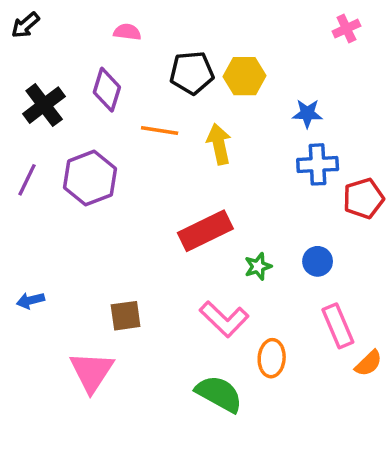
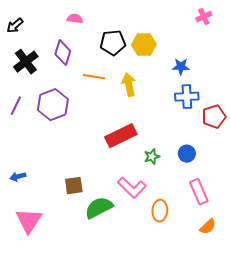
black arrow: (25, 25) -> (15, 26), moved
orange semicircle: (368, 363) -> (208, 227), moved
pink triangle: (92, 372) -> (29, 221), moved
green semicircle: (219, 394) -> (99, 208), moved, turned -56

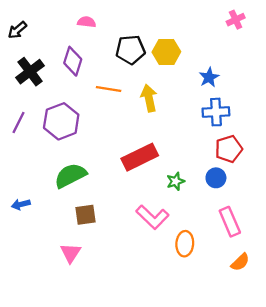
blue star: (181, 67) -> (209, 77), turned -30
red pentagon: (214, 117) -> (229, 149), moved
green semicircle: (99, 208) -> (70, 176), moved
pink triangle: (29, 221) -> (70, 253), moved, size x0.7

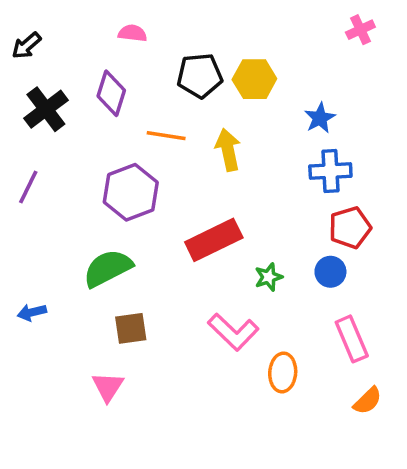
purple hexagon: (61, 121) -> (131, 192), moved

